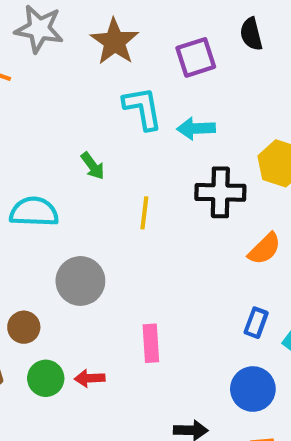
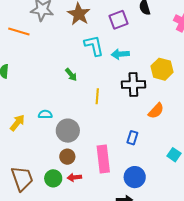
cyan semicircle: (34, 212) -> (45, 114), moved, size x0.6
blue rectangle: (256, 323) -> (132, 138), moved
brown circle: (24, 327) -> (67, 157), moved
pink rectangle: (151, 343) -> (103, 159), size x1.5
blue circle: (253, 389) -> (135, 177), moved

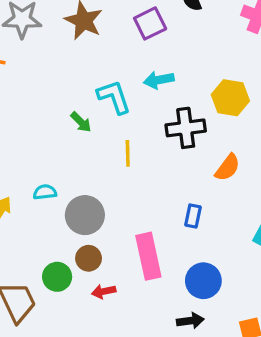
cyan L-shape: (94, 46) -> (114, 97), moved
green circle: (53, 178) -> (57, 277), moved

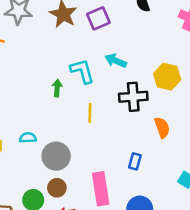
purple square: (150, 23) -> (98, 18), moved
cyan arrow: (159, 80) -> (116, 61), turned 30
green arrow: (81, 122) -> (57, 88), turned -133
orange semicircle: (228, 168) -> (162, 127), turned -60

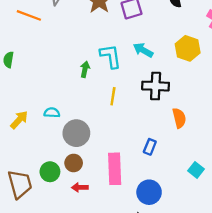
yellow hexagon: (167, 77) -> (188, 48), moved

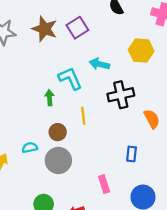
brown circle: (74, 163) -> (58, 132), moved
pink rectangle: (115, 169) -> (104, 184), size x0.6

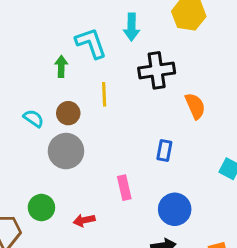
cyan arrow: (99, 64) -> (131, 27), turned -108
cyan semicircle: (30, 148) -> (34, 118), moved, turned 42

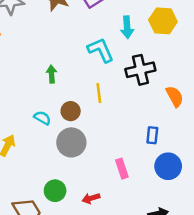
cyan arrow: (131, 27) -> (127, 27), moved
cyan L-shape: (91, 43) -> (101, 50), moved
green arrow: (61, 66) -> (52, 74), moved
blue circle: (175, 209) -> (168, 166), moved

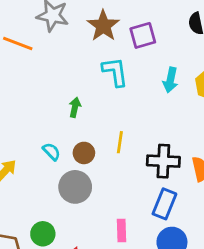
cyan L-shape: (101, 50) -> (115, 72), moved
black cross: (140, 70) -> (163, 161), moved
blue rectangle: (152, 135) -> (164, 204), size x1.5

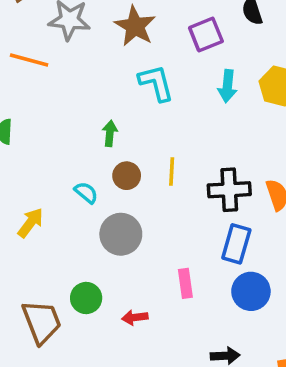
purple square: (143, 35) -> (206, 35), moved
brown circle: (84, 153) -> (127, 176), moved

